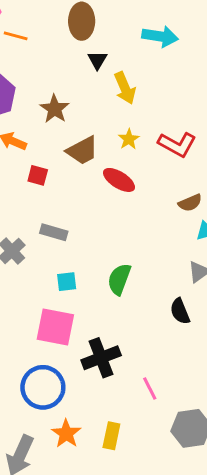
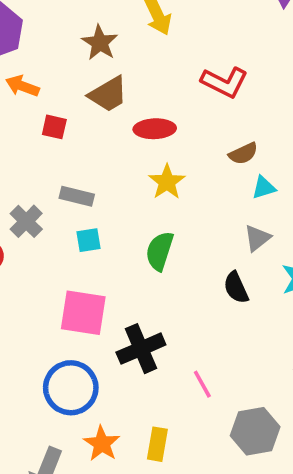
brown star: (55, 109) -> (100, 43), moved
yellow star: (129, 139) -> (167, 182), moved, size x1.4
red ellipse: (119, 180) -> (155, 129), turned -32
cyan square: (67, 282) -> (88, 240), moved

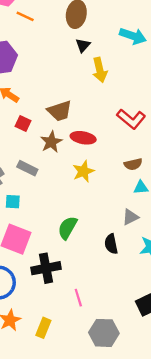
brown star: (100, 43) -> (51, 142), moved
cyan square: (88, 240) -> (13, 202), moved
green semicircle: (160, 251) -> (68, 228), moved

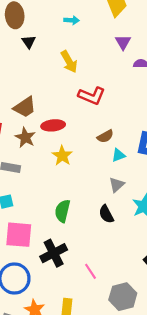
cyan arrow: (133, 36) -> (72, 20), size x0.6
yellow arrow: (100, 70) -> (69, 62), moved

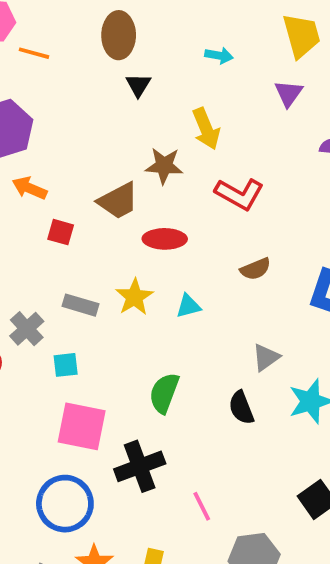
purple triangle: (123, 42) -> (289, 93), moved
brown star: (25, 137) -> (164, 166), moved, turned -30
cyan triangle: (118, 155) -> (188, 306), moved
yellow star: (62, 156) -> (134, 297), moved

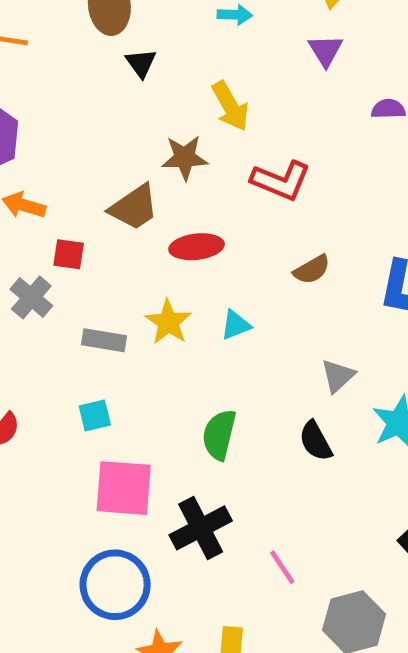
gray cross: (27, 329) -> (31, 297), moved

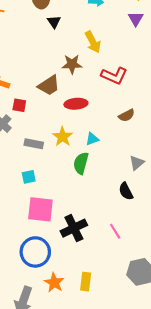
green semicircle: (219, 435) -> (81, 163), moved
pink line: (282, 567) -> (115, 231), moved

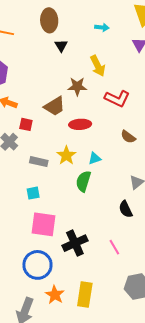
brown semicircle: (127, 115) -> (128, 137), turned 63
yellow rectangle: (86, 282) -> (85, 294), size x1.4

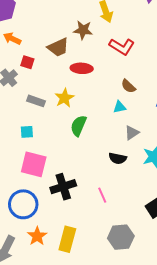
cyan triangle: (95, 158) -> (120, 107), moved
black semicircle: (126, 209) -> (118, 158), turned -60

